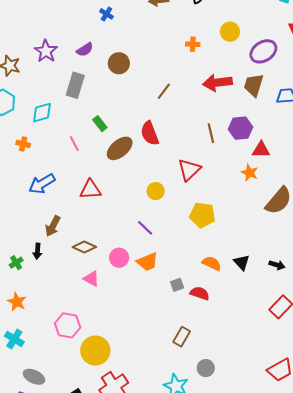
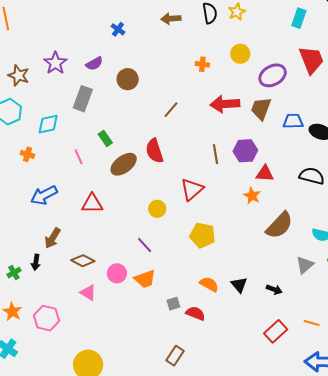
pink hexagon: (68, 325) -> (46, 318), moved

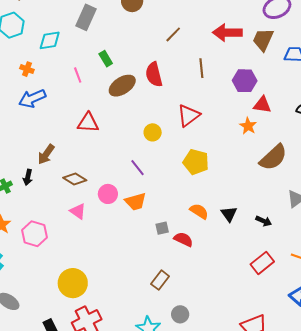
brown line: (215, 154) -> (201, 68), moved
blue arrow: (44, 195) -> (32, 98), moved

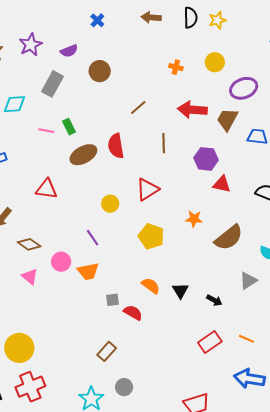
pink line: (78, 75) -> (46, 131), moved, turned -63
orange star: (248, 126) -> (194, 219), moved, turned -30

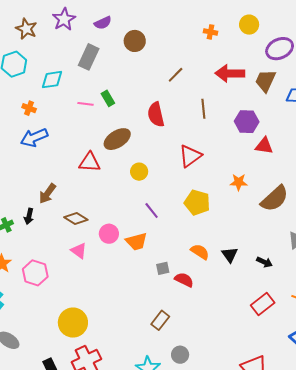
brown ellipse: (83, 155) -> (117, 139), moved
yellow circle: (110, 204) -> (139, 172), moved
purple line: (93, 238) -> (152, 210), moved

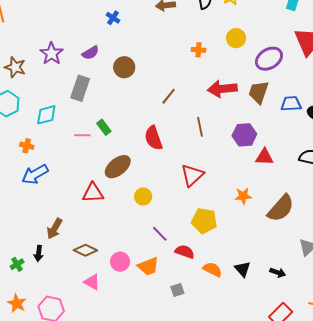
red semicircle: (184, 280) -> (185, 252), moved

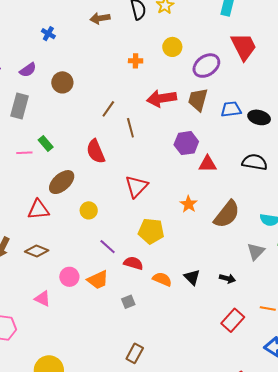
brown line: (200, 127) -> (130, 128), moved
orange star: (243, 196) -> (189, 204), turned -30
brown diamond: (85, 250) -> (37, 251), moved

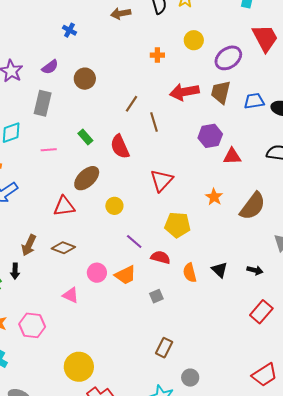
green rectangle: (46, 144) -> (85, 137), moved
orange semicircle: (162, 279) -> (190, 273), turned -126

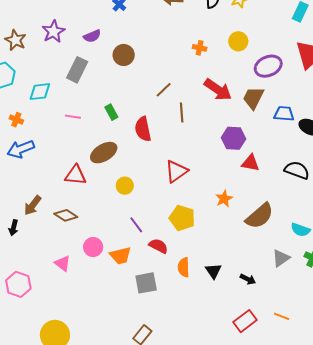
red arrow: (184, 92) -> (218, 90), turned -148
gray square: (156, 296) -> (146, 283), size x1.6

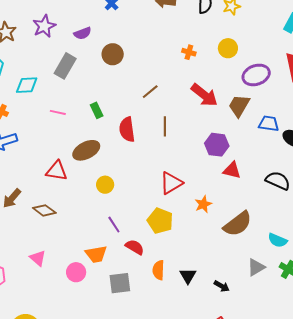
brown line: (182, 112) -> (165, 126), moved
red triangle: (176, 171) -> (171, 183), moved
pink circle: (93, 247) -> (76, 272), moved

